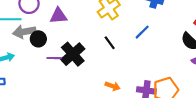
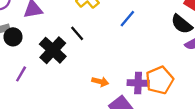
black line: (110, 43) -> (77, 33), moved
purple line: (54, 58) -> (21, 74), moved, turned -56

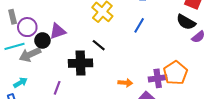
black circle: (13, 37) -> (42, 40), moved
black cross: (53, 50) -> (81, 63), turned -35

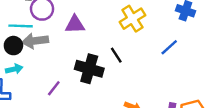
black circle: (42, 40) -> (13, 46), moved

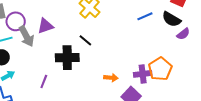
gray arrow: (35, 41) -> (26, 36), moved, turned -95
blue line: (169, 47) -> (145, 16), moved, turned 35

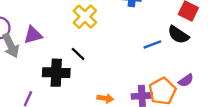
blue line: (145, 16) -> (152, 45), moved
purple semicircle: (183, 34) -> (186, 80), moved

